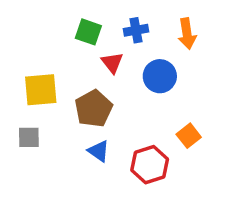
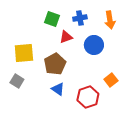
red triangle: (112, 63) -> (66, 37), turned 48
gray square: (29, 137) -> (17, 81), turned 32

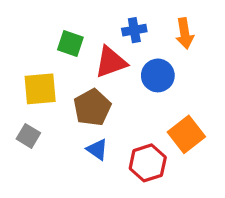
green square: (52, 19) -> (70, 44), moved
red triangle: (66, 37) -> (111, 62), size x1.5
orange square: (111, 80) -> (186, 134), size x1.5

